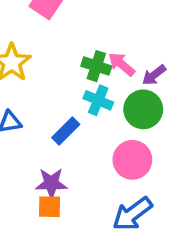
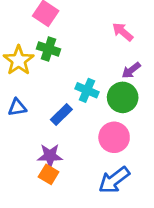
pink arrow: (122, 64) -> (123, 32), moved
green cross: (96, 66) -> (49, 49), moved
orange square: (49, 207) -> (49, 174), turned 30

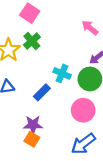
green cross: (49, 49) -> (32, 41), turned 30

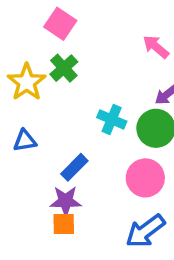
blue rectangle: (42, 92) -> (74, 167), moved
orange square: (32, 139) -> (64, 224), turned -32

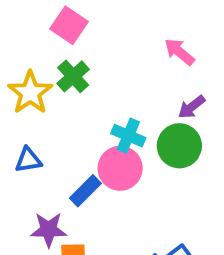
pink circle: (145, 178) -> (120, 168), moved
purple star: (66, 201) -> (49, 230), moved

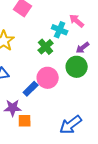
green cross: (73, 76) -> (46, 47), moved
cyan cross: (128, 136) -> (60, 30), moved

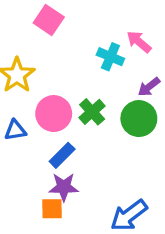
green cross: (46, 47) -> (92, 112), moved
pink circle: (48, 78) -> (54, 114), moved
purple star: (13, 108) -> (64, 187), moved

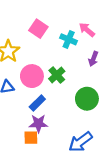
pink square: (49, 20) -> (38, 29), moved
purple arrow: (149, 87) -> (93, 59), turned -32
green circle: (139, 119) -> (87, 99), moved

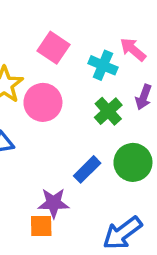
green cross: (57, 75) -> (108, 111), moved
pink circle: (32, 76) -> (43, 102), moved
blue rectangle: (37, 103) -> (87, 169), moved

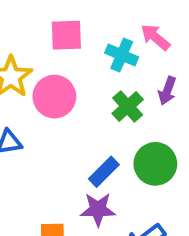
pink square: (54, 48) -> (66, 35), turned -36
purple star: (54, 203) -> (98, 209), moved

